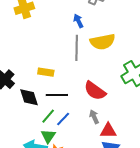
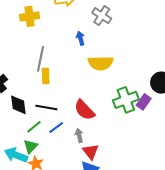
gray line: (77, 48) -> (40, 59), moved
yellow rectangle: (46, 72) -> (46, 76), moved, turned 70
blue line: (63, 119) -> (56, 127), moved
red triangle: (108, 131) -> (91, 152), turned 42

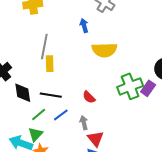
red semicircle: (84, 110) -> (89, 97), size x0.6

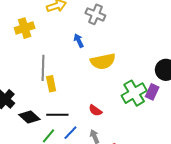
black diamond: (23, 93) -> (29, 117), turned -30

